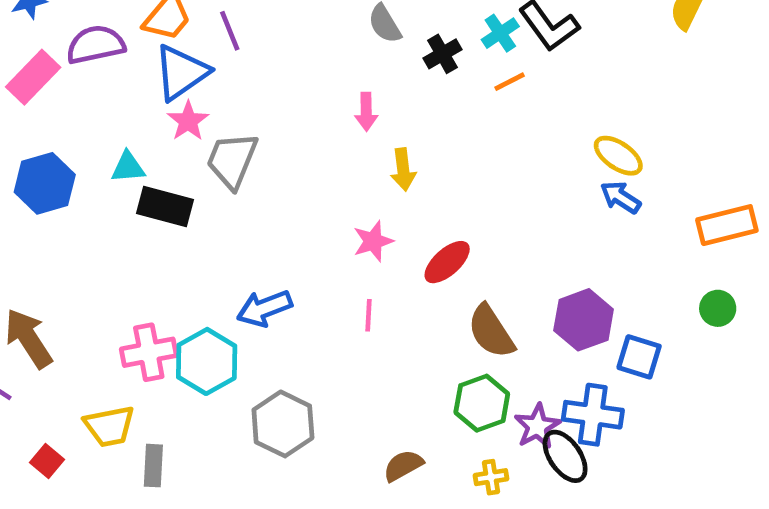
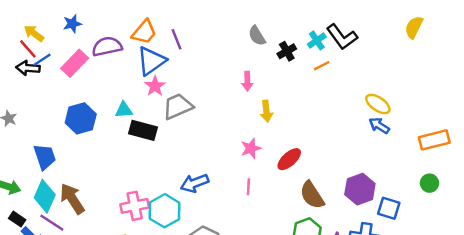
gray trapezoid: (232, 160) -> (178, 106), turned 44

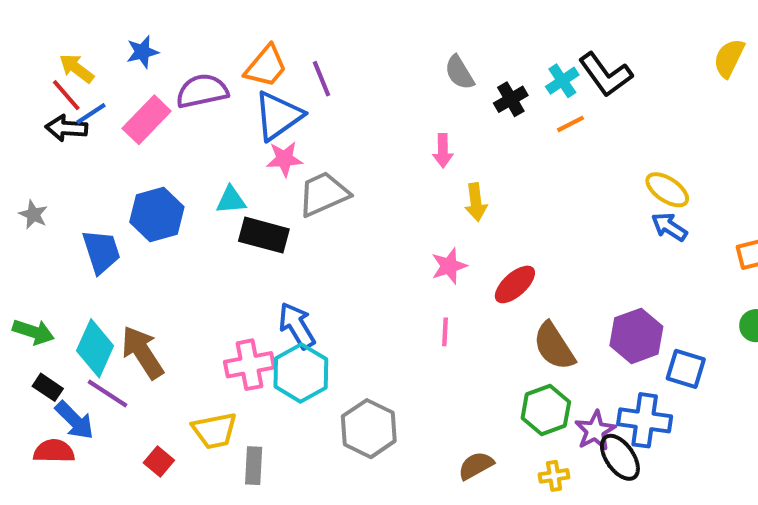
pink star: (155, 86) -> (284, 159), turned 30
blue trapezoid: (45, 157) -> (101, 252), moved
blue arrow: (195, 183) -> (297, 326), moved, turned 80

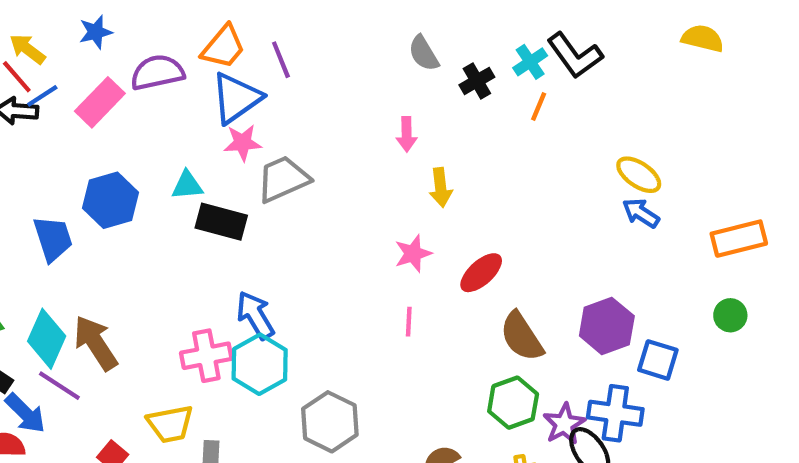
yellow semicircle: (729, 58) -> (703, 38), turned 78
orange line: (570, 124) -> (539, 107), turned -40

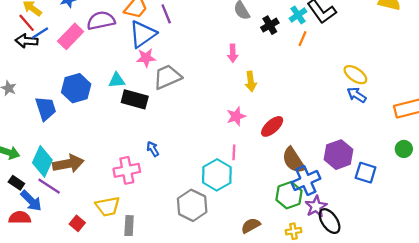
blue arrow: (255, 315) -> (153, 149), size x0.6
brown arrow: (96, 343) -> (68, 164), turned 112
cyan hexagon: (260, 364) -> (217, 175), moved
blue cross: (615, 413) -> (306, 181), moved, turned -32

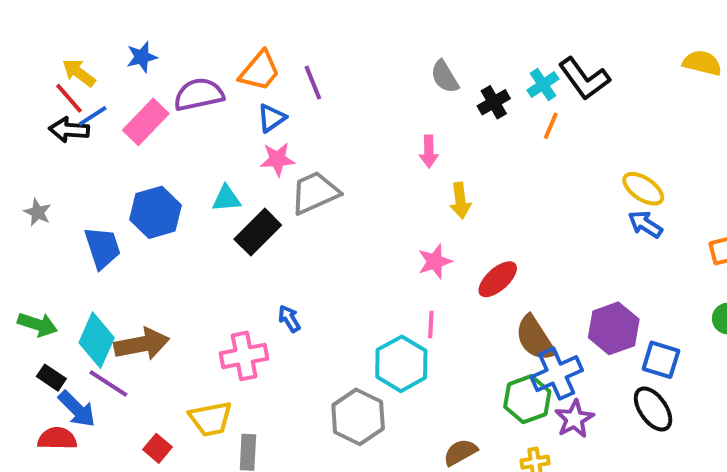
blue triangle: (143, 34) -> (272, 118), size x0.6
black rectangle: (135, 99) -> (258, 232), turned -60
black ellipse: (330, 221) -> (653, 409), moved

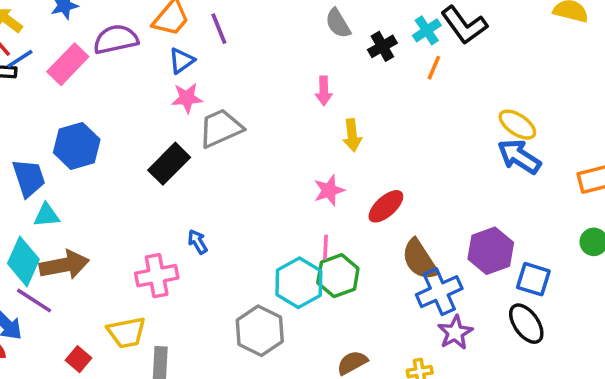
cyan triangle: (226, 199) -> (47, 215), moved
blue arrow: (645, 224) -> (519, 157), size x1.4
green hexagon: (527, 399) -> (338, 276), moved

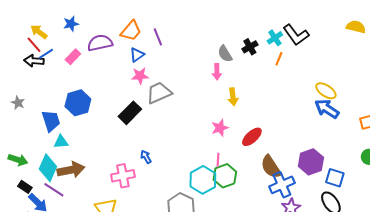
gray semicircle: (338, 23) -> (225, 54), moved
pink rectangle: (68, 64) -> (73, 57), size x0.7

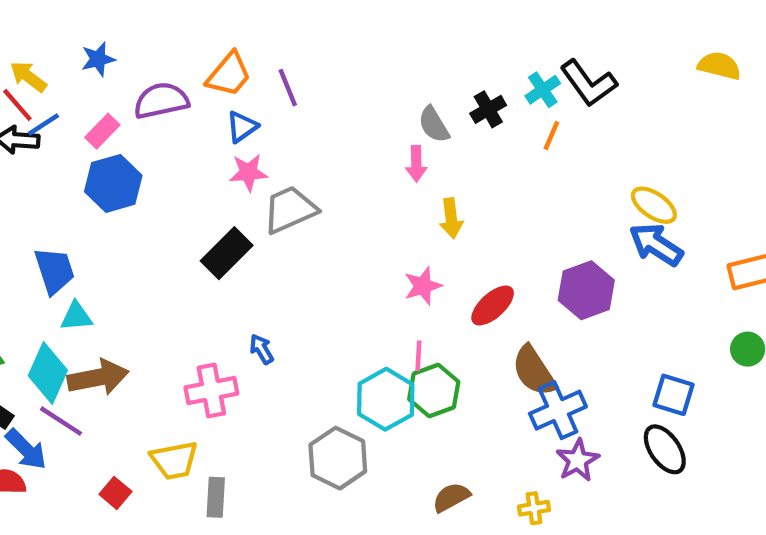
blue hexagon: (78, 103) -> (113, 183), moved
purple hexagon: (311, 162) -> (586, 290), moved

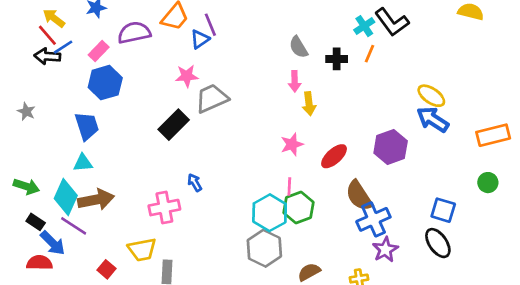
black cross: (488, 109) -> (337, 59), moved, turned 30
blue triangle: (242, 127) -> (200, 39), moved
pink arrow: (416, 164) -> (295, 81), moved
blue trapezoid: (54, 271) -> (87, 126), moved
gray hexagon: (338, 458) -> (264, 248), moved

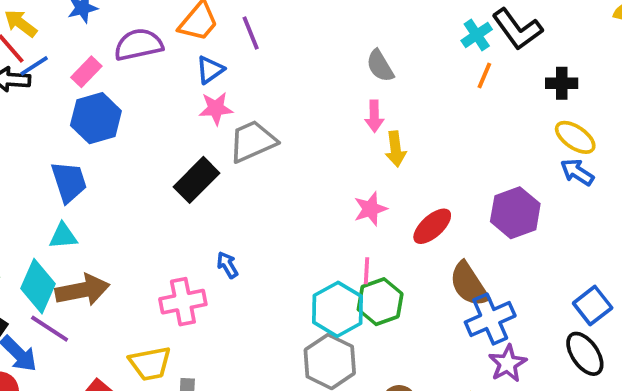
blue triangle: (200, 39) -> (210, 70), moved
black cross: (337, 59) -> (562, 83), moved
blue arrow: (433, 119) -> (577, 172), size x0.7
blue square: (443, 210) -> (593, 305), turned 35

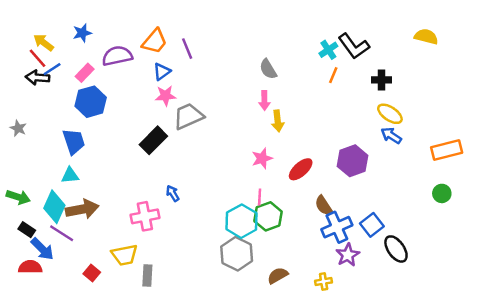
brown semicircle: (469, 284) -> (324, 205), size x0.7
blue square: (593, 305) -> (372, 225), moved

